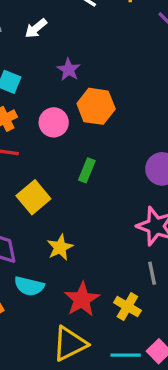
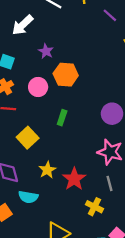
white arrow: (36, 28) -> (23, 25), size x1.5
red star: (82, 299) -> (74, 179), moved

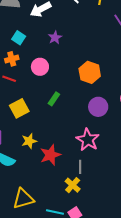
orange hexagon: (66, 75) -> (90, 72), moved
yellow cross: (94, 207) -> (73, 185), moved

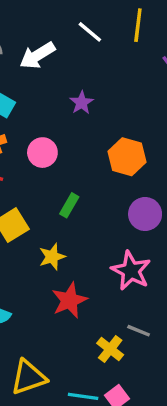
purple star: (55, 37) -> (82, 103), moved
yellow star: (29, 141) -> (52, 257), moved
gray line: (80, 167) -> (139, 331), moved, turned -64

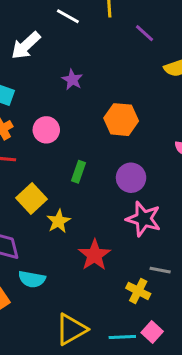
purple circle: (145, 214) -> (131, 178), moved
yellow star: (52, 257) -> (59, 221), moved

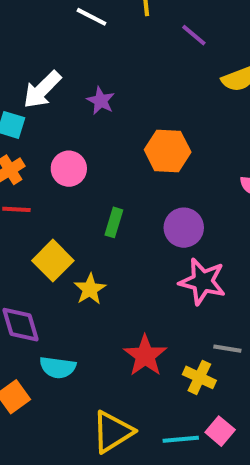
white arrow: (26, 46) -> (42, 90), moved
red star: (94, 255) -> (145, 356), moved

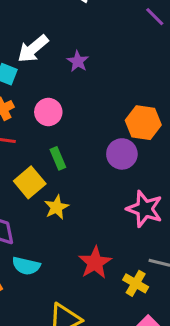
orange hexagon: (168, 151) -> (143, 123), moved
green rectangle: (114, 222) -> (58, 158), moved, turned -45
purple circle: (184, 228) -> (122, 154), moved

